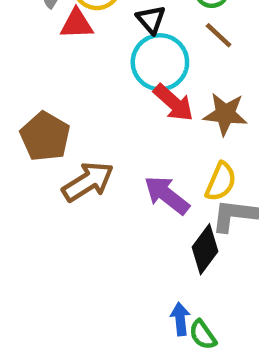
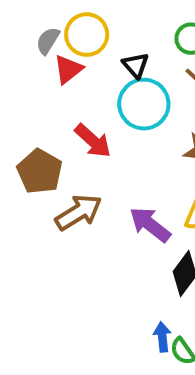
red triangle: (77, 24) -> (68, 69), turned -36
red arrow: (173, 103) -> (93, 141), moved

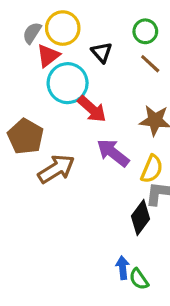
cyan circle: (144, 104) -> (68, 83), moved
red arrow: (93, 141) -> (92, 109), moved
purple arrow: (150, 225) -> (113, 153), moved

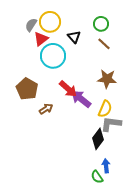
red arrow: (92, 109) -> (68, 89), moved
brown arrow: (56, 169) -> (46, 109), size x0.6
blue arrow: (123, 268) -> (106, 166), moved

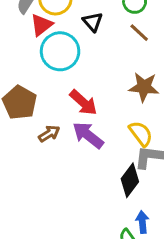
purple arrow: (81, 99) -> (88, 135), moved
yellow semicircle: (105, 109) -> (141, 134), turned -60

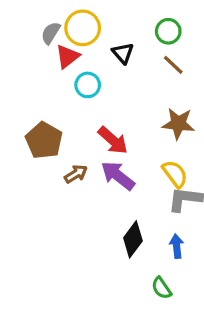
cyan circle: (60, 51) -> (88, 85), size x0.6
black diamond: (130, 180) -> (133, 239), moved
blue arrow: (142, 222) -> (177, 246), moved

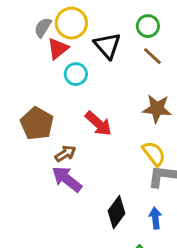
black triangle: (123, 53) -> (107, 46), size x1.4
purple arrow: (118, 176) -> (67, 179), moved

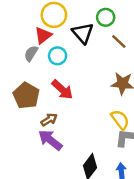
green circle: (148, 26) -> (106, 17), moved
gray semicircle: (43, 28) -> (31, 53), moved
red arrow: (98, 124) -> (62, 90), moved

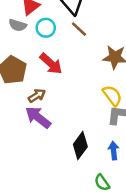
brown line: (119, 41) -> (79, 29), moved
gray semicircle: (31, 53) -> (18, 25), turned -105

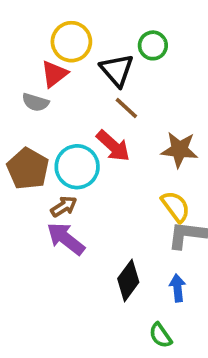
cyan circle: (46, 28) -> (77, 167), moved, size x1.5
red arrow: (51, 64) -> (113, 146), moved

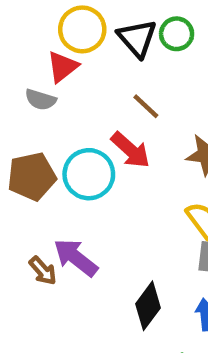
black triangle: (117, 70) -> (137, 38), moved
brown pentagon: (28, 169) -> (32, 176), turned 30
brown arrow: (64, 207) -> (43, 271), moved, turned 80

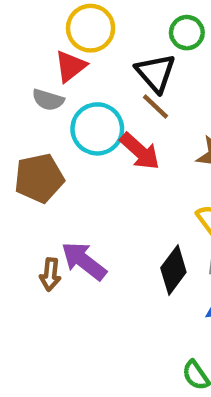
black triangle: (137, 38) -> (156, 73), moved
cyan circle: (89, 174) -> (97, 129), moved
brown arrow: (43, 271) -> (50, 274), turned 48
black diamond: (148, 306) -> (173, 270), moved

